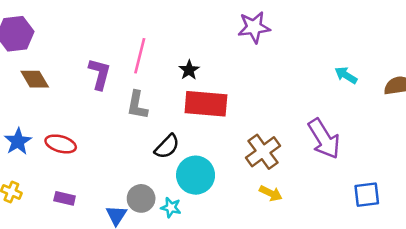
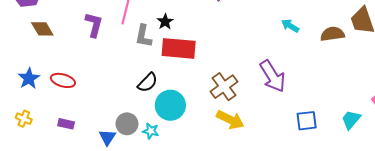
gray L-shape: (137, 105) -> (143, 36), moved
yellow arrow: (271, 193) -> (230, 120), size x1.5

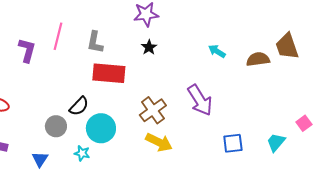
black star: (165, 22) -> (149, 47), moved
gray L-shape: (143, 36) -> (95, 42), moved
gray circle: (127, 124) -> (56, 126), moved

